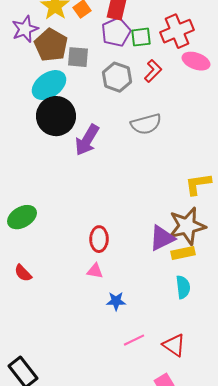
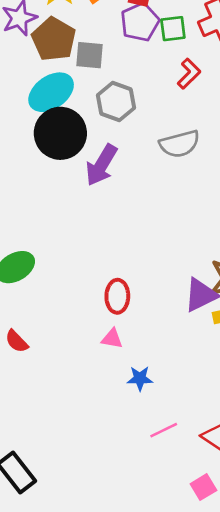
gray hexagon: (117, 77) -> (116, 101), moved

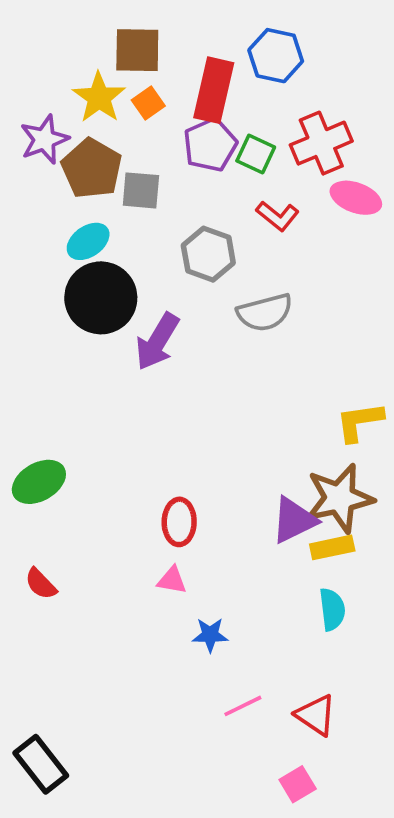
green square: (173, 29) -> (256, 154), turned 32
red L-shape: (189, 74) -> (278, 216), turned 84
cyan ellipse: (51, 92) -> (88, 241), size x0.7
gray hexagon: (116, 101) -> (208, 254), moved

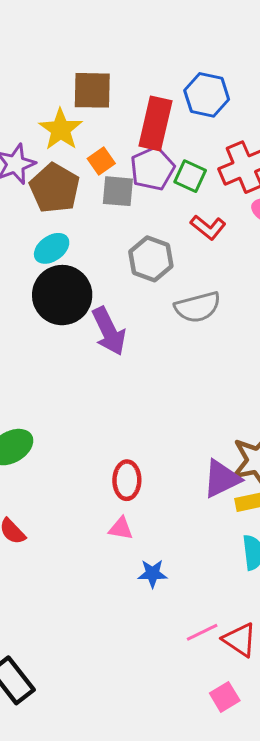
orange square: (148, 103) -> (101, 161), moved
gray square: (141, 190) -> (118, 191), moved
purple arrow: (157, 342) -> (109, 331), turned -57
pink line: (243, 706) -> (202, 632), moved

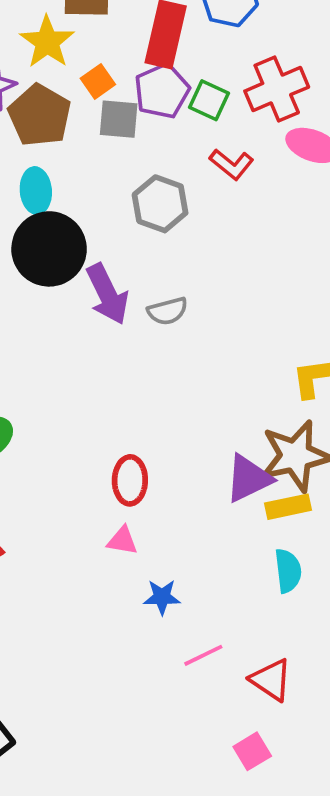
cyan ellipse: (52, 248) -> (36, 191), turned -60
gray semicircle: (198, 307) -> (168, 311), moved, size x0.7
pink line: (202, 632) -> (203, 655), moved

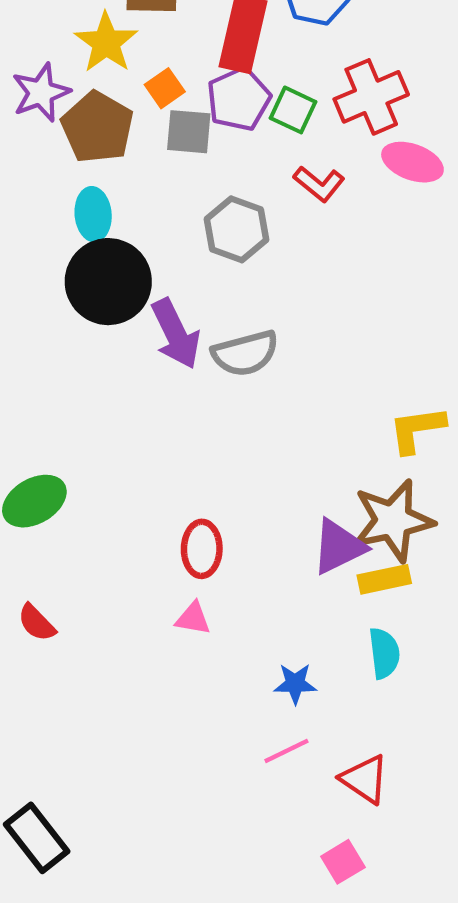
gray semicircle: (168, 311) -> (245, 353), size x1.4
blue star: (162, 597) -> (295, 684), moved

